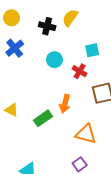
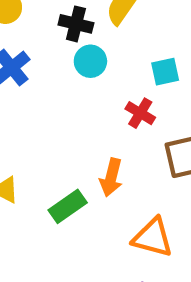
cyan circle: (54, 60) -> (90, 61), moved

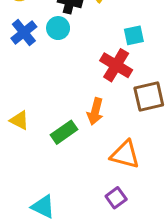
cyan circle: (90, 61) -> (58, 28), moved
red cross: (140, 113) -> (116, 65), size x1.5

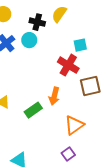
orange triangle: (125, 155) -> (74, 125), turned -50

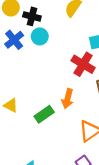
black cross: (37, 22) -> (32, 16), moved

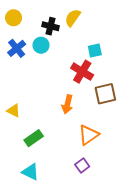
black cross: (32, 16) -> (50, 26), moved
green rectangle: (44, 114) -> (34, 138), moved

